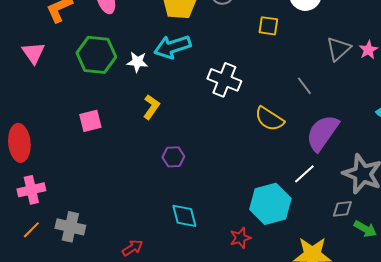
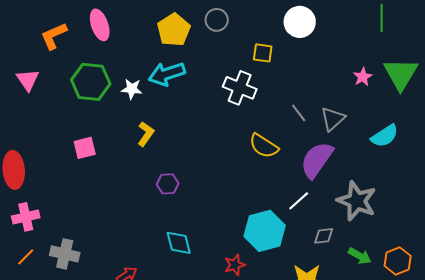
gray triangle: (338, 49) -> (333, 119), moved
white cross: (224, 80) -> (240, 88), moved
gray diamond: (342, 209) -> (324, 236), moved

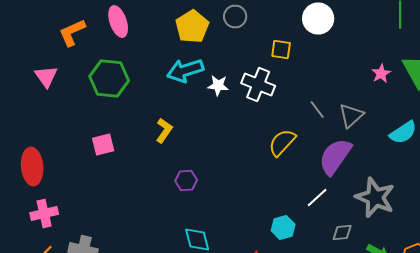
white star: (132, 89) -> (218, 86), moved
yellow semicircle: (264, 146) -> (282, 142), turned 100
cyan hexagon: (265, 231) -> (283, 228), size x0.6

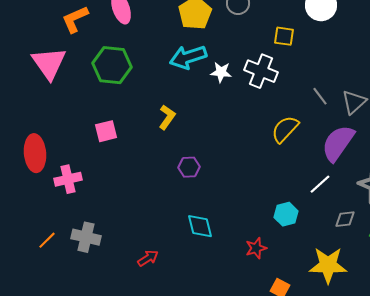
pink triangle: (46, 76) -> (49, 63), size x1.5
pink cross: (44, 214) -> (68, 179), moved

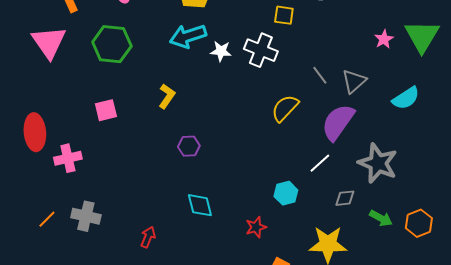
red arrow: (148, 258) -> (148, 237), turned -35

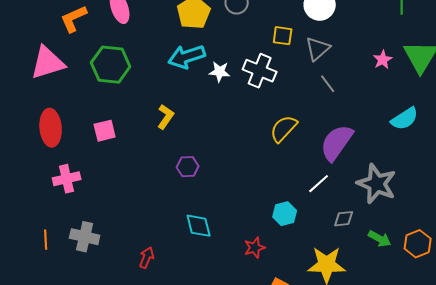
pink triangle: (49, 42) -> (48, 63), turned 48
gray line: (320, 75) -> (328, 84), moved
gray triangle: (354, 81) -> (318, 49), moved
red ellipse: (35, 132) -> (51, 128), moved
orange line: (47, 219) -> (46, 240), turned -48

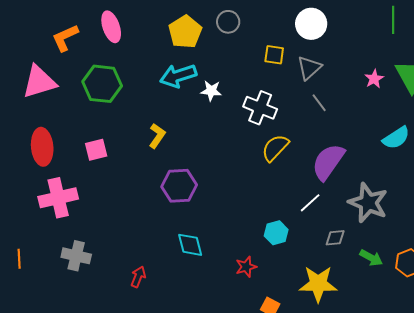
white cross: (260, 71) -> (260, 108), moved
purple hexagon: (188, 167) -> (179, 186), size x1.6
pink cross: (67, 179) -> (58, 198), size x1.4
orange line: (46, 240) -> (19, 259), moved

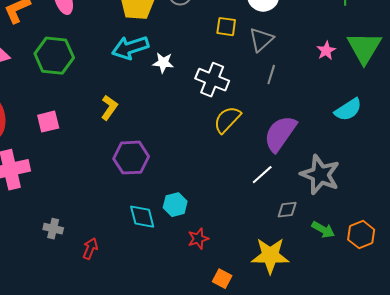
gray line: (319, 103) -> (271, 75), turned 54
cyan hexagon: (276, 233) -> (175, 205), moved
gray cross: (76, 256) -> (53, 229), moved, size x0.7

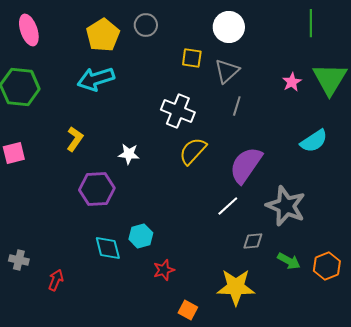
white star: (163, 63) -> (129, 154), moved

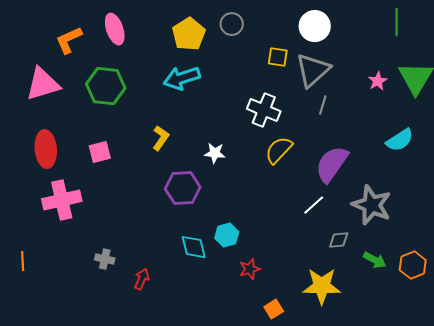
gray triangle: (227, 71) -> (313, 70), size x1.4
orange square: (188, 310) -> (274, 309), turned 30

